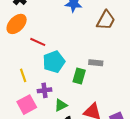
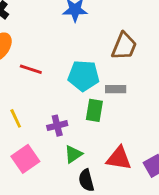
brown trapezoid: (106, 20) -> (124, 46), moved
cyan pentagon: (54, 62) -> (84, 76), moved, turned 30
purple cross: (44, 90) -> (57, 126), moved

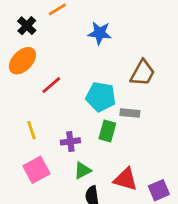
red line: (31, 69) -> (51, 85), turned -65

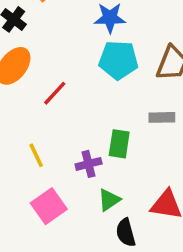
cyan pentagon: (101, 97) -> (118, 60), moved
green rectangle: (107, 131) -> (119, 144), moved

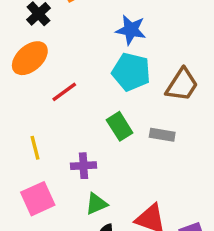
green rectangle: (119, 144) -> (120, 126), moved, turned -52

